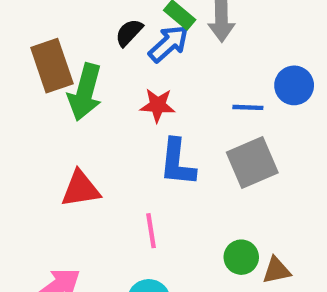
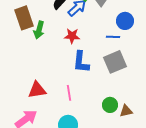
blue circle: (294, 85) -> (125, 21), moved
green arrow: (85, 92) -> (39, 30), size x0.7
red triangle: (81, 189) -> (37, 90), moved

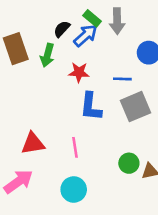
green arrow: (39, 30) -> (47, 55), moved
blue line: (113, 37) -> (122, 79), moved

